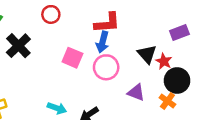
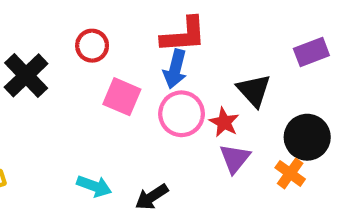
red circle: (51, 14) -> (92, 46), moved
red star: (164, 61) -> (224, 122), moved
purple triangle: (136, 93) -> (235, 158), turned 48

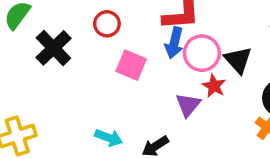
pink circle: (182, 114) -> (202, 53), moved
purple triangle: (235, 158) -> (188, 105), moved

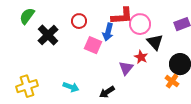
blue arrow: (174, 43) -> (108, 32), moved
pink circle: (202, 53) -> (140, 24), moved
cyan arrow: (109, 138) -> (71, 87), moved

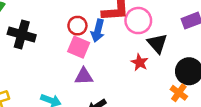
red circle: (79, 21) -> (77, 26), moved
black cross: (48, 35) -> (22, 35), turned -30
purple triangle: (126, 68) -> (84, 76), moved, turned 49

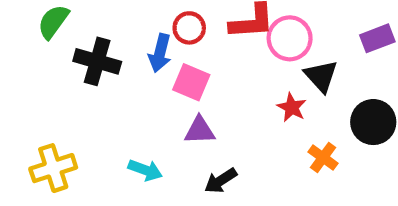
red circle: (77, 26) -> (189, 28), moved
blue arrow: (98, 31) -> (160, 53), moved
orange cross: (179, 93) -> (323, 158), moved

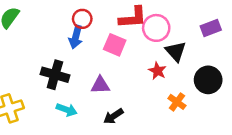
red circle: (189, 28) -> (82, 19), moved
black cross: (97, 61) -> (55, 75), moved
pink square: (191, 82) -> (115, 45), moved

